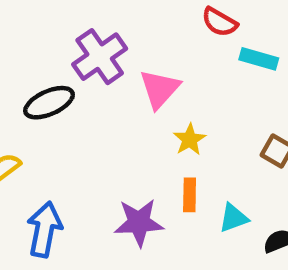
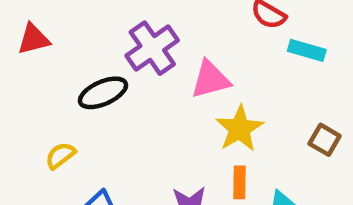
pink triangle: (160, 89) -> (210, 79), turned 33
yellow star: (190, 140) -> (240, 129), size x1.5

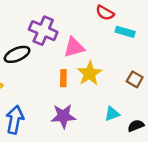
purple cross: (152, 48) -> (43, 31), turned -32
orange rectangle: (240, 182) -> (63, 78), moved

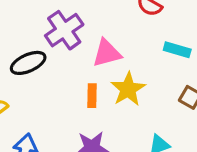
purple cross: (43, 31) -> (64, 30), turned 32
cyan rectangle: (125, 32) -> (177, 50), moved

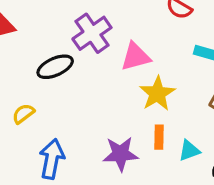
orange rectangle: (92, 96) -> (159, 137), moved

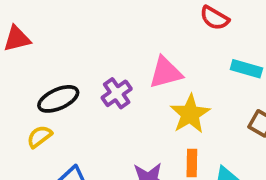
purple cross: (92, 33) -> (117, 93), moved, size x0.7
black ellipse: (55, 67) -> (58, 99), moved

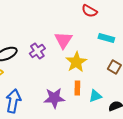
pink triangle: (166, 73) -> (63, 40), turned -42

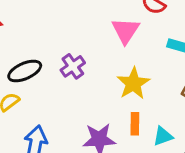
pink triangle: (63, 40) -> (126, 31), moved

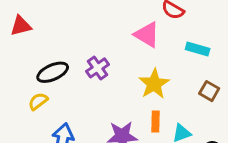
pink triangle: (126, 31) -> (147, 35), turned -32

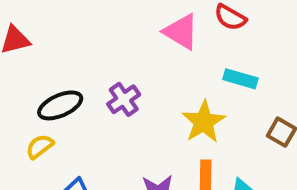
pink triangle: (147, 35) -> (181, 32), moved
cyan rectangle: (198, 49) -> (240, 79), moved

